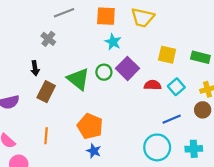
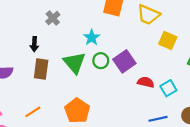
cyan star: (113, 42) -> (92, 38), moved
yellow square: (167, 55) -> (168, 41), moved
brown rectangle: (46, 92) -> (41, 69), turned -30
orange line: (46, 136) -> (33, 112), turned 42

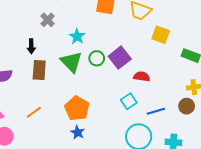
cyan star: (92, 38) -> (77, 36), moved
cyan square: (168, 88) -> (129, 101), moved

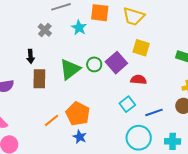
yellow square: (161, 35) -> (141, 48), moved
cyan star: (77, 36) -> (79, 28), moved
green triangle: (71, 62) -> (70, 69), turned 40
orange line: (34, 112) -> (51, 120), moved

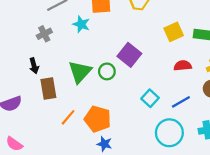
gray cross: (45, 30) -> (44, 34), turned 32
yellow square: (141, 48) -> (174, 32), moved, turned -30
green circle: (94, 64) -> (107, 71), moved
red semicircle: (139, 80) -> (183, 66), moved
orange line: (51, 120) -> (68, 117), moved

